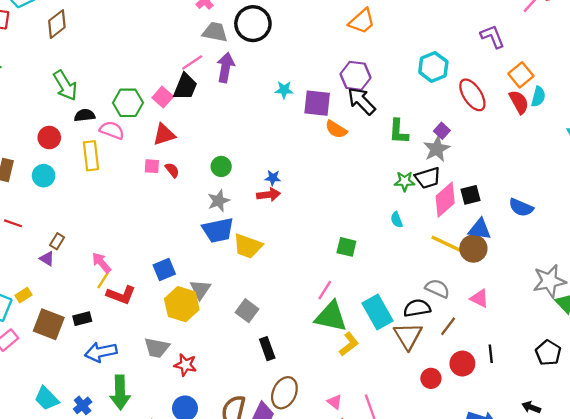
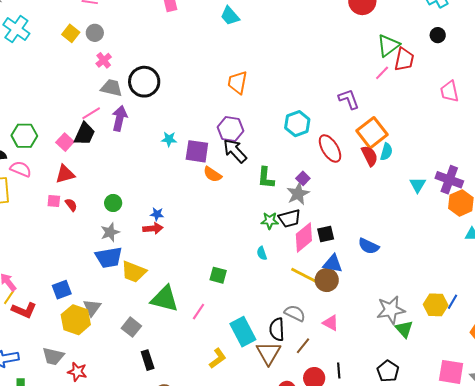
orange trapezoid: (362, 21) -> (237, 82), turned 140
orange square: (521, 75) -> (372, 133), size x1.4
green hexagon: (128, 103) -> (24, 136), moved
black semicircle: (417, 308) -> (277, 329), turned -85
green triangle: (331, 317) -> (165, 299), moved

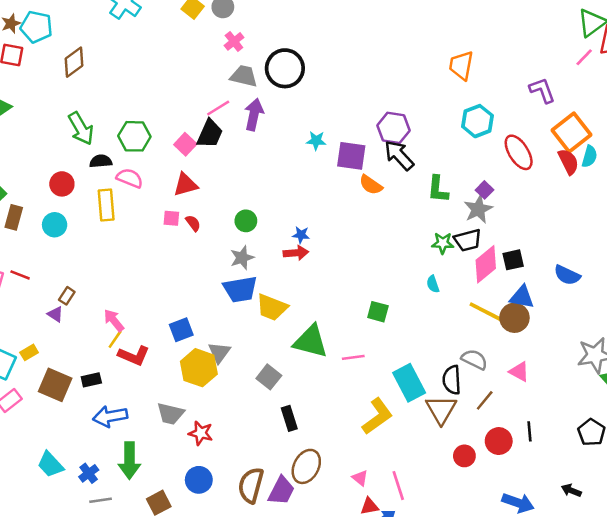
orange trapezoid: (237, 82) -> (461, 65), moved
pink line: (199, 312) -> (353, 357), turned 48
yellow L-shape: (218, 358) -> (377, 416), size x1.4

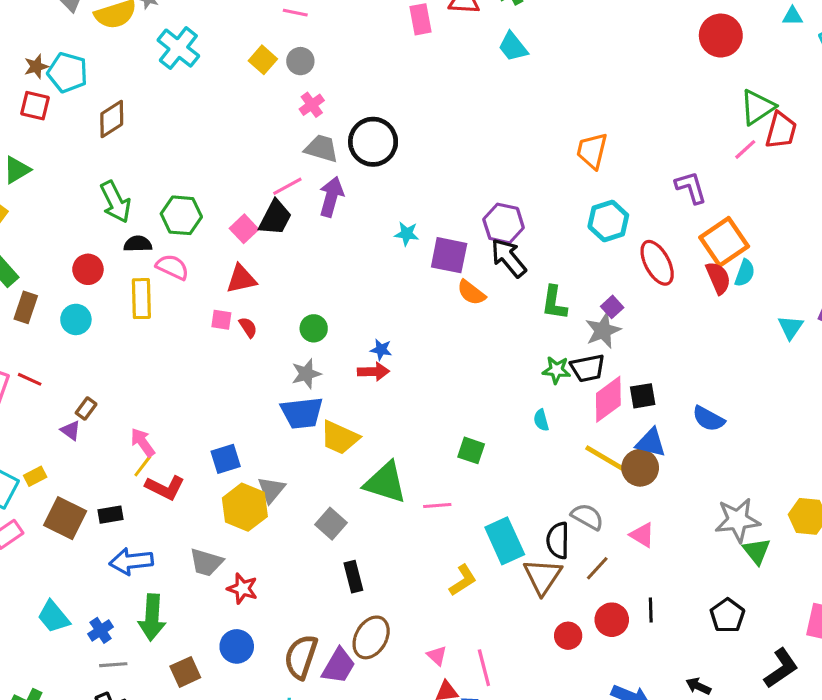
yellow L-shape: (377, 416) -> (463, 580), size x0.7

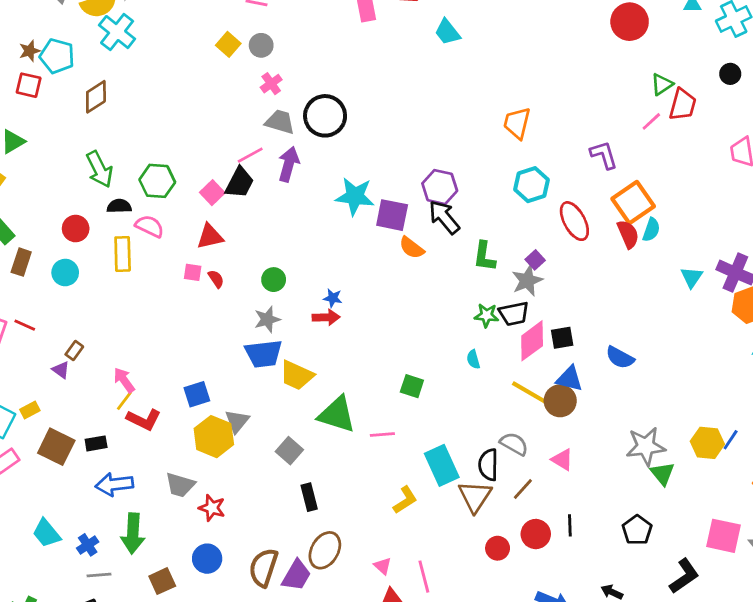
cyan cross: (178, 48) -> (117, 32), moved
green triangle: (757, 107) -> (662, 84), size x0.7
cyan star: (407, 234) -> (355, 196), size x1.8

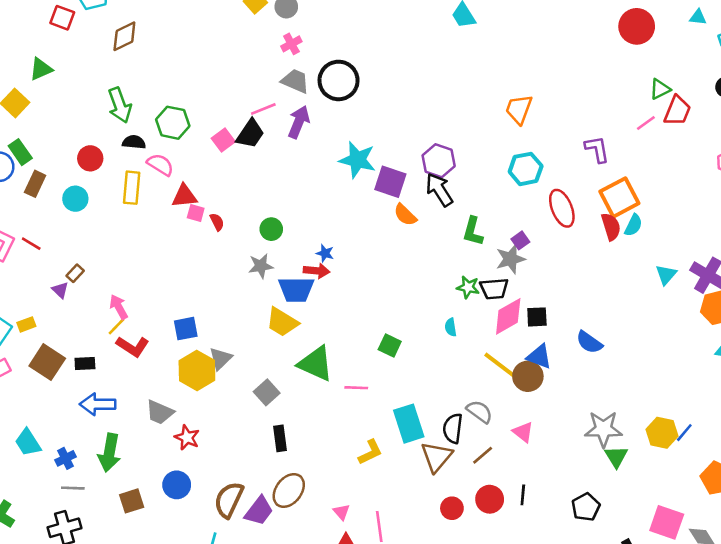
red triangle: (210, 236) -> (184, 196), moved
blue trapezoid: (264, 354) -> (296, 289), moved

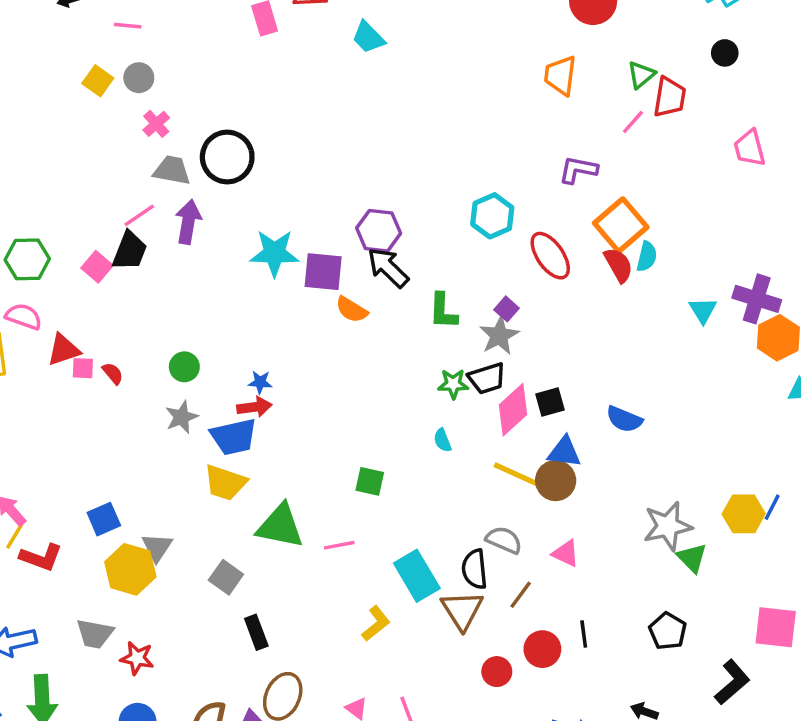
orange trapezoid: (519, 109) -> (560, 75), moved
purple L-shape: (597, 149) -> (578, 170), turned -56

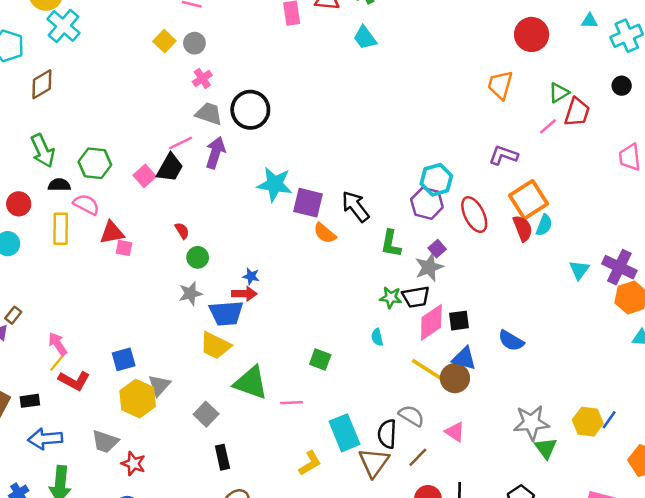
purple hexagon: (379, 231) -> (427, 203), moved
red semicircle: (113, 373) -> (182, 231), moved

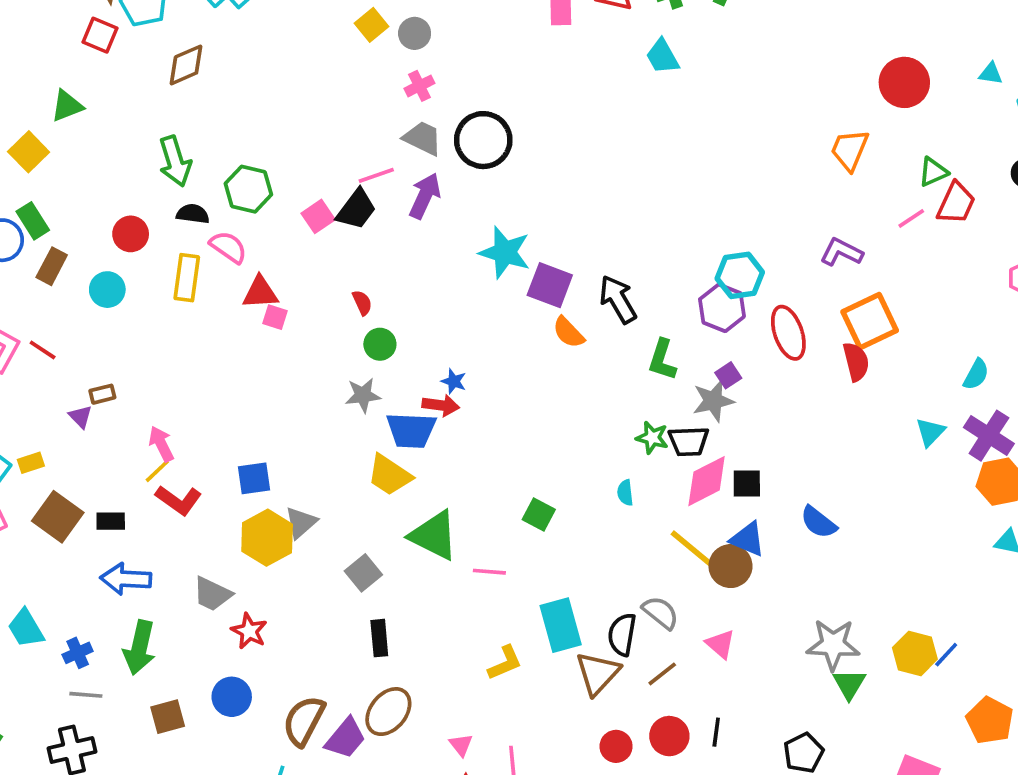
cyan semicircle: (544, 225) -> (976, 374), moved
brown rectangle: (13, 315) -> (102, 394), turned 30

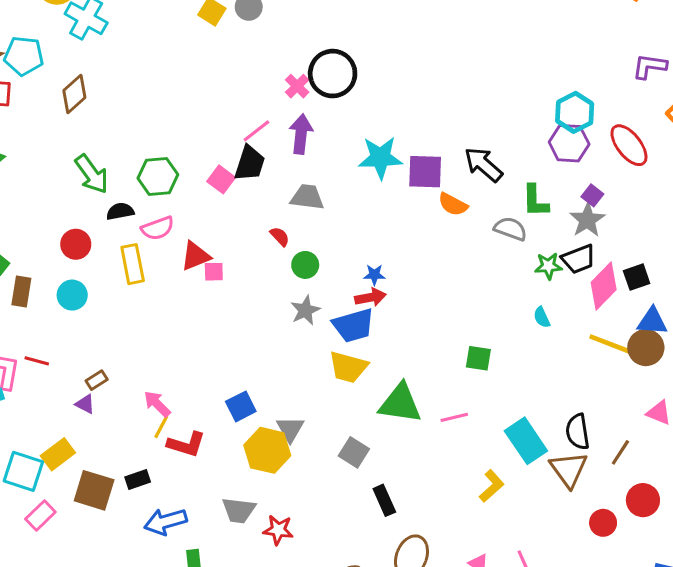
pink cross: (419, 86) -> (297, 86), moved
gray trapezoid: (423, 138) -> (307, 197), moved
pink semicircle: (228, 247) -> (158, 228), turned 144
yellow rectangle: (31, 463) -> (58, 454), size x1.5
gray semicircle: (661, 613) -> (510, 229), moved

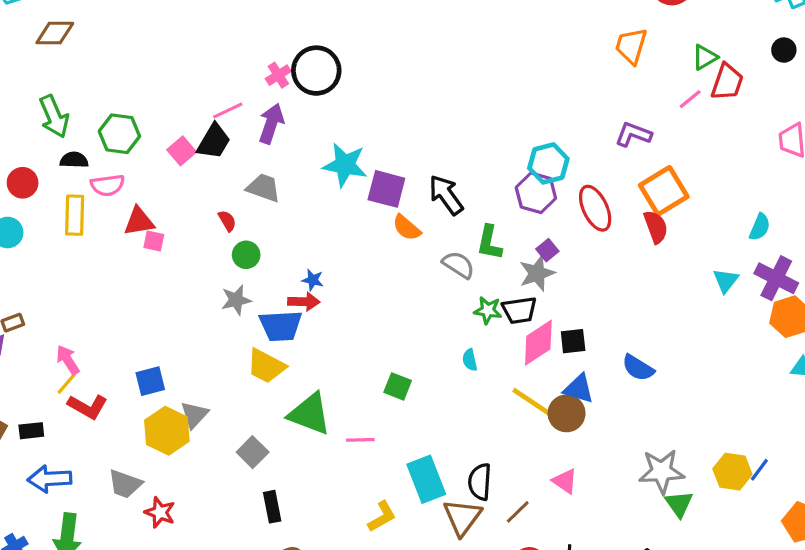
brown diamond: (74, 94) -> (55, 33), turned 30

